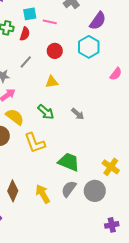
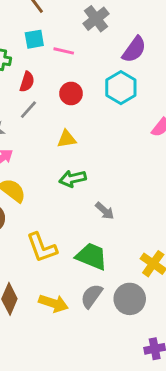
red semicircle: (25, 34) -> (27, 82), moved
green arrow: (46, 112) -> (72, 179), moved, turned 126
gray arrow: (78, 114) -> (105, 211), moved
yellow L-shape: (35, 143) -> (42, 248), moved
yellow arrow: (43, 194) -> (53, 303), turned 138

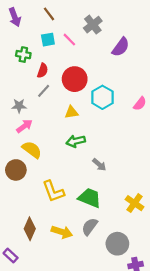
pink line: (64, 51) -> (69, 40), moved, turned 32
cyan hexagon: (121, 88) -> (102, 97), moved
red circle: (71, 93) -> (75, 79), size x1.5
gray circle: (130, 299) -> (117, 244), moved

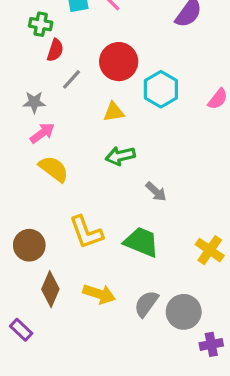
red semicircle: (43, 71) -> (55, 50), moved
brown circle: (16, 170) -> (29, 245), moved
gray semicircle: (90, 227) -> (146, 304), moved

